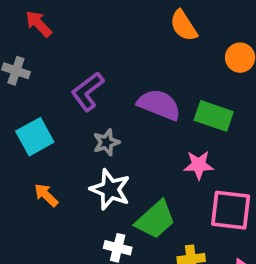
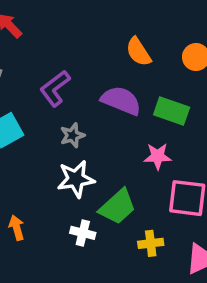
orange semicircle: (184, 26) -> (139, 52), moved
white star: (110, 189) -> (76, 179), turned -30
orange arrow: (46, 195) -> (17, 228), moved, turned 30

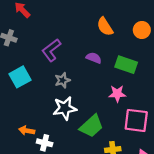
purple semicircle: (121, 101) -> (94, 58), size x0.6
orange arrow: (17, 228) -> (27, 131), moved, turned -64
white cross: (83, 233) -> (45, 143), moved

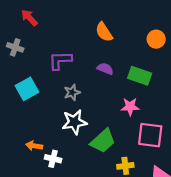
orange semicircle: (105, 27) -> (104, 32), moved
purple L-shape: (51, 50) -> (60, 60), turned 35

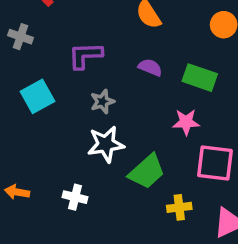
orange arrow: (34, 146) -> (17, 192), moved

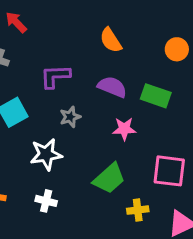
purple semicircle: (150, 67) -> (112, 87), size x1.4
pink star: (186, 122) -> (124, 129), moved
white star: (106, 144) -> (46, 154), moved

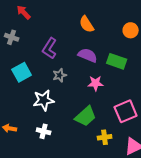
purple L-shape: (55, 76) -> (50, 48), turned -55
pink square: (169, 171) -> (126, 111), turned -30

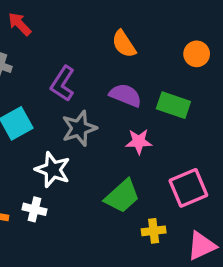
gray star: (60, 75) -> (79, 128), size x1.5
white star: (44, 100) -> (53, 170), turned 30
white cross: (44, 131) -> (35, 209), moved

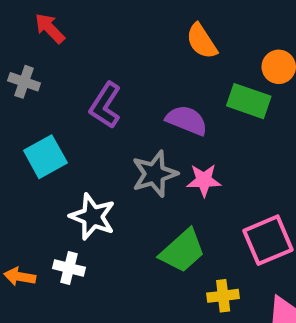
orange semicircle: (124, 44) -> (202, 41), moved
green rectangle: (173, 105) -> (249, 101), moved
gray star: (79, 128) -> (155, 174), moved

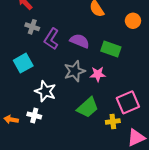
gray cross: (24, 82) -> (32, 27), moved
green rectangle: (249, 101) -> (111, 49), moved
purple semicircle: (187, 120) -> (80, 41), moved
yellow cross: (223, 296) -> (113, 122), moved

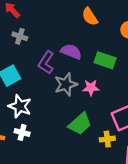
purple L-shape: (51, 39) -> (46, 63), moved
white star: (45, 91) -> (20, 106), moved

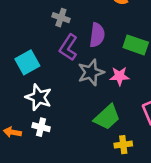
gray cross: (20, 36) -> (61, 18), moved
purple semicircle: (71, 52) -> (97, 35), turned 75
yellow cross: (107, 139) -> (123, 145), moved

